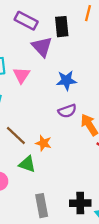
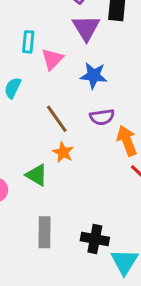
blue star: (66, 80) -> (94, 76), moved
brown line: (16, 135) -> (57, 119), moved

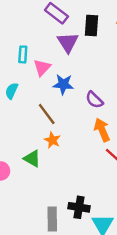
blue star: (94, 76) -> (63, 84), moved
purple semicircle: (102, 117) -> (94, 100), moved, turned 54
gray rectangle: (44, 232) -> (52, 219), moved

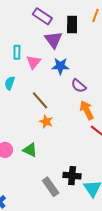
blue star: (63, 84) -> (60, 66), moved
green triangle: (32, 159) -> (30, 150), moved
gray rectangle: (52, 219) -> (51, 187), turned -30

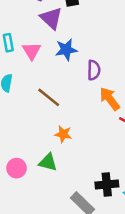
purple semicircle: (79, 86) -> (94, 70), turned -119
orange star: (46, 122) -> (63, 134), moved

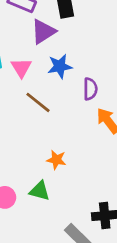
purple triangle: (51, 18) -> (43, 32), turned 45
brown line: (49, 97) -> (38, 102), moved

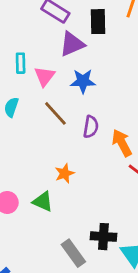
purple semicircle: (90, 89) -> (91, 127), moved
orange star: (56, 160) -> (65, 173), turned 30

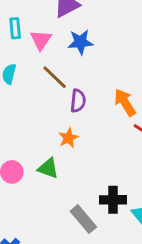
purple semicircle: (91, 127) -> (78, 101), moved

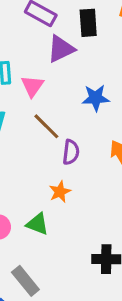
blue star: (80, 42) -> (96, 98), moved
gray rectangle: (83, 219) -> (25, 281), moved

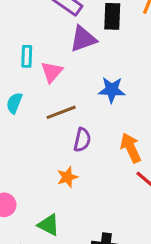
brown line: (46, 126) -> (61, 112), turned -72
green triangle: (37, 224) -> (49, 225), moved

